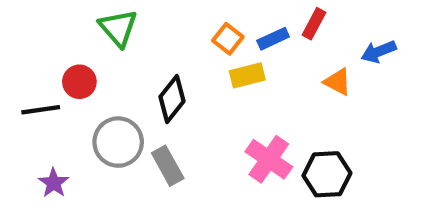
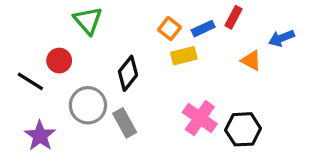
black line: (41, 110) -> (30, 81), turned 40
purple star: (54, 183) -> (40, 136), size x1.4

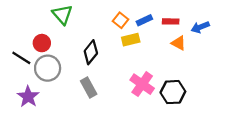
red rectangle: (233, 17) -> (171, 21), moved, turned 63
gray circle: (88, 105) -> (48, 68), moved

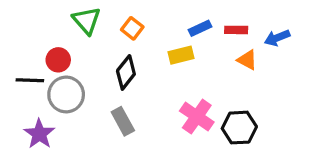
orange square: (120, 20) -> (132, 28), moved
black line: (21, 58) -> (30, 80), turned -30

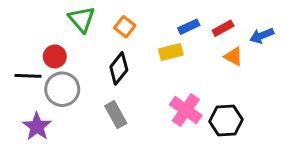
red rectangle: (236, 30) -> (223, 28), turned -30

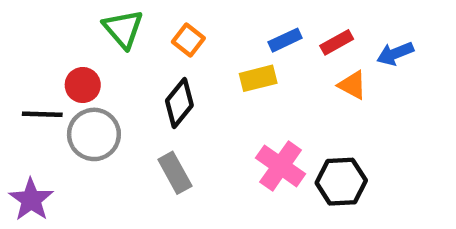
purple star: (37, 126) -> (31, 200), moved

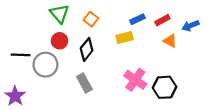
red circle: (83, 85) -> (60, 41), moved

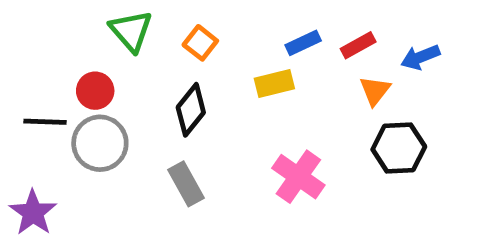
red circle: (60, 41) -> (95, 91), moved
orange triangle: (170, 41) -> (375, 91), turned 40
black hexagon: (165, 87) -> (399, 148), moved

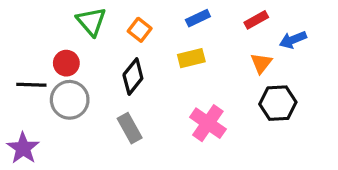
blue rectangle: (303, 43) -> (198, 18), moved
red rectangle: (358, 45) -> (256, 20), moved

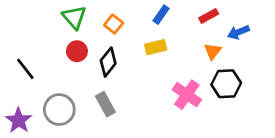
blue rectangle: (198, 18) -> (161, 15), turned -30
red circle: (66, 63) -> (77, 51), moved
black line: (31, 85) -> (25, 69), turned 50
gray circle: (70, 100) -> (59, 110), moved
pink cross: (208, 123) -> (187, 95), moved

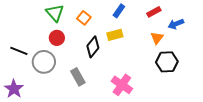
black diamond: (108, 62) -> (93, 47), moved
black line: (25, 69) -> (19, 51), turned -30
pink cross: (187, 95) -> (122, 85), moved
gray circle: (59, 110) -> (44, 62), moved

